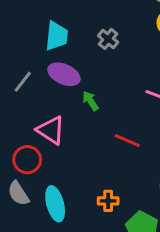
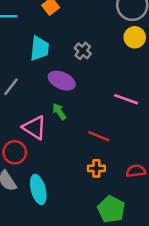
purple ellipse: (64, 74) -> (62, 81), moved
green arrow: (90, 101) -> (59, 112), moved
orange cross: (108, 201) -> (96, 168), moved

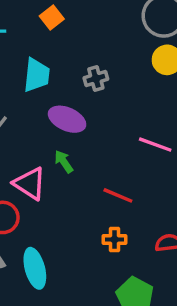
gray cross: (83, 51) -> (96, 79), turned 35

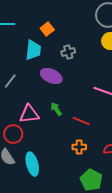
orange square: (52, 17) -> (47, 29), moved
green arrow: (64, 162) -> (56, 109), moved
pink triangle: (30, 184) -> (29, 114), turned -40

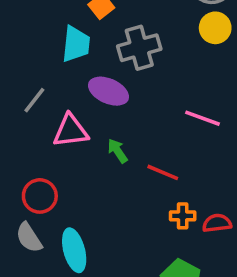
gray cross: (68, 52) -> (139, 48), size x1.6
pink triangle: (29, 114) -> (71, 131), moved
orange cross: (79, 147) -> (183, 216), moved

